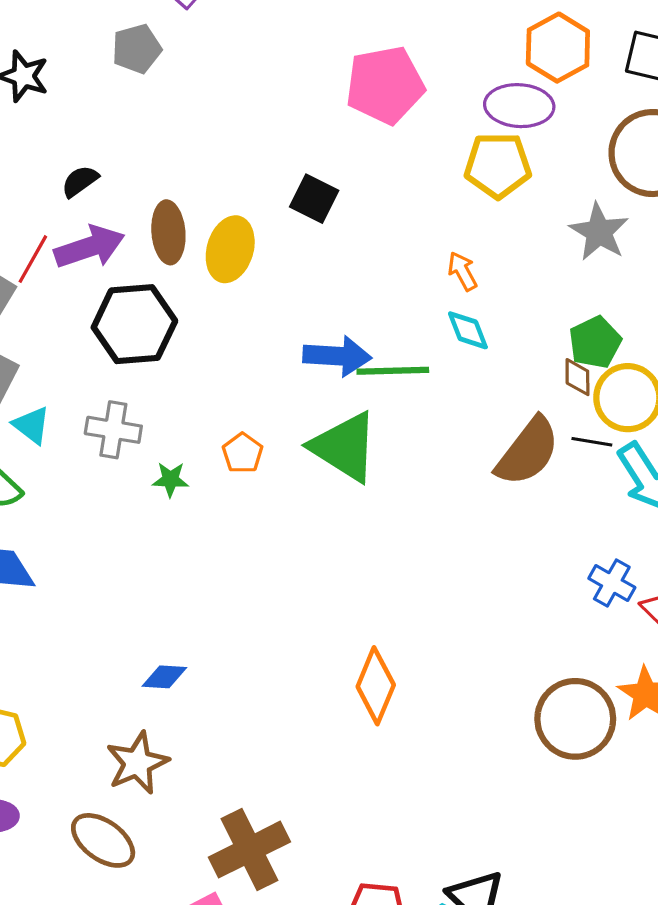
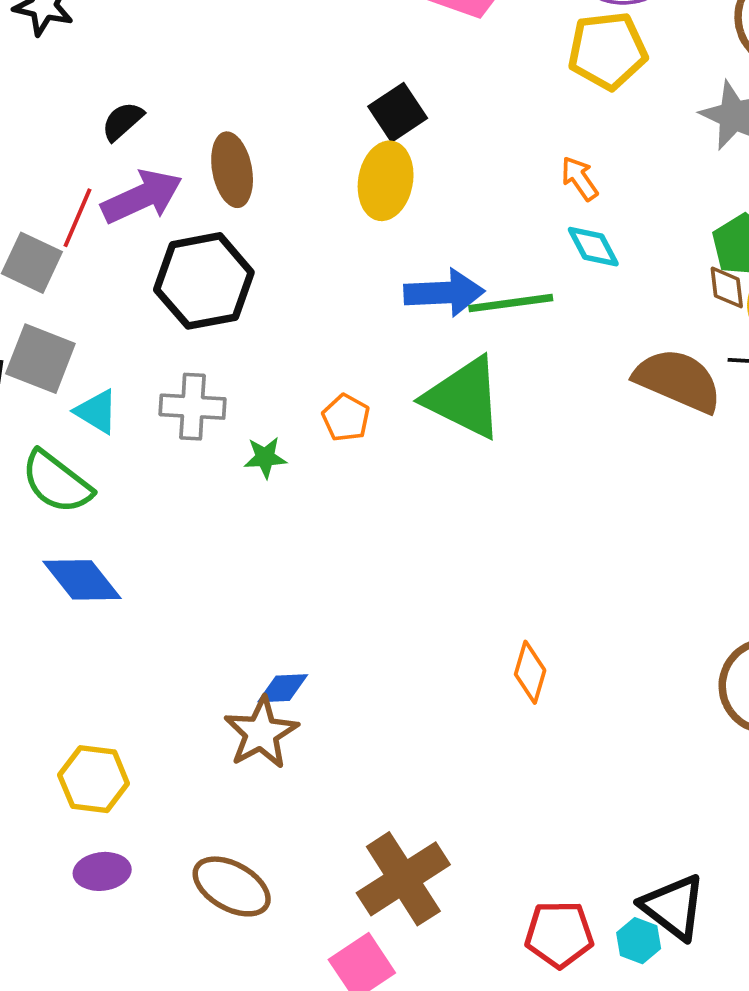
black square: (314, 199) -> (398, 112), turned 36
yellow ellipse: (230, 249) -> (386, 181), moved
brown semicircle: (528, 452) -> (678, 380), turned -98
orange diamond: (376, 686) -> (530, 672), size x0.7
brown star: (137, 763) -> (261, 733), moved

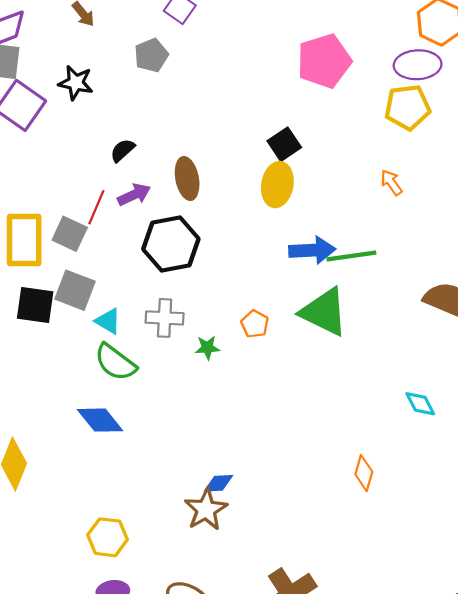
purple arrow: (142, 197) -> (134, 195), size x0.7
cyan diamond: (593, 247) -> (420, 404), moved
green semicircle: (57, 482) -> (115, 362), moved

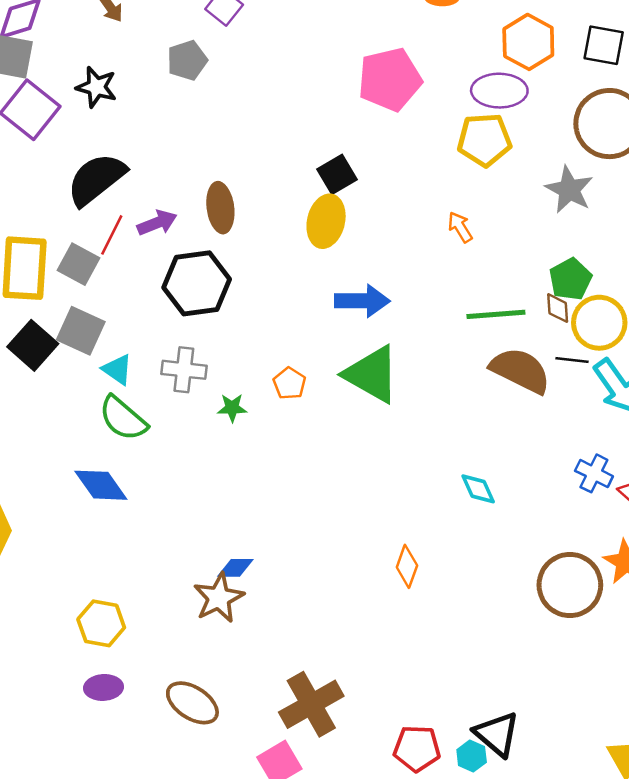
black semicircle: (123, 150) -> (96, 179), moved, size x2.0
green line: (351, 256) -> (496, 314), moved
black square: (35, 305) -> (33, 345), turned 30

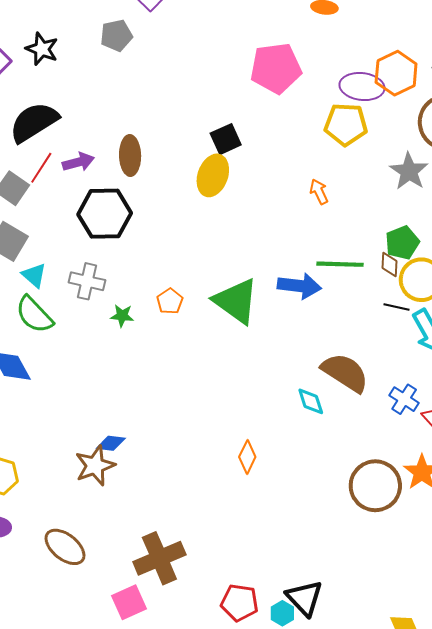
orange hexagon: (528, 42) -> (396, 73), moved
blue arrow: (362, 301) -> (299, 286), moved
brown semicircle: (520, 370) -> (345, 373), moved

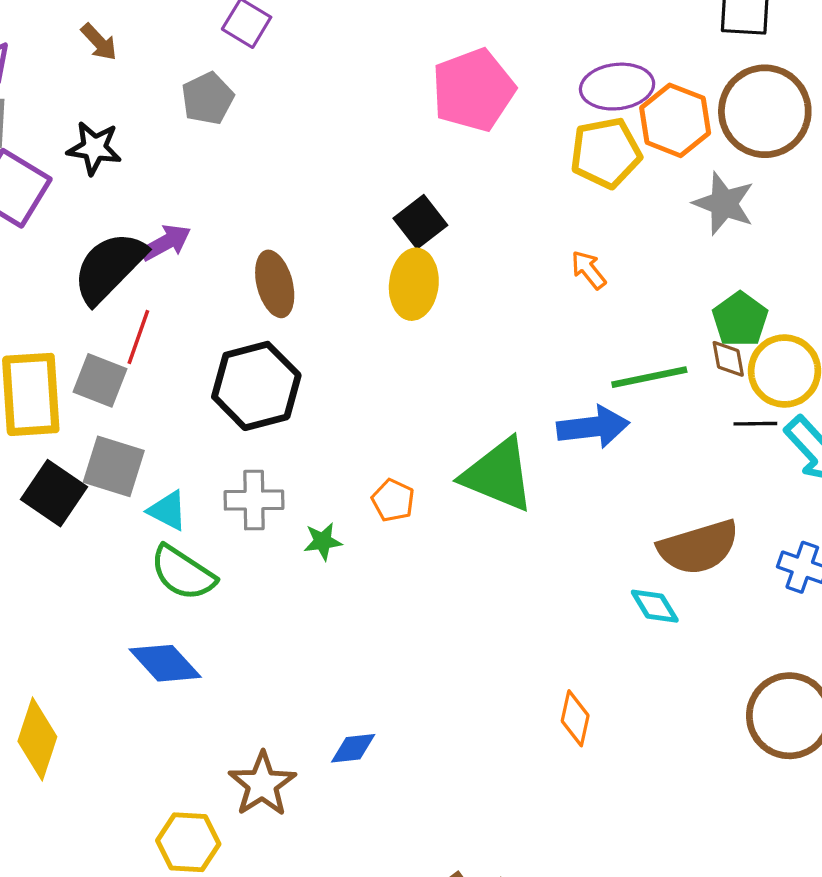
orange hexagon: (396, 73) -> (675, 120), moved
purple arrow: (78, 162) -> (166, 243), moved
brown semicircle: (345, 373) -> (698, 547), turned 144
brown star: (95, 466) -> (262, 784), moved

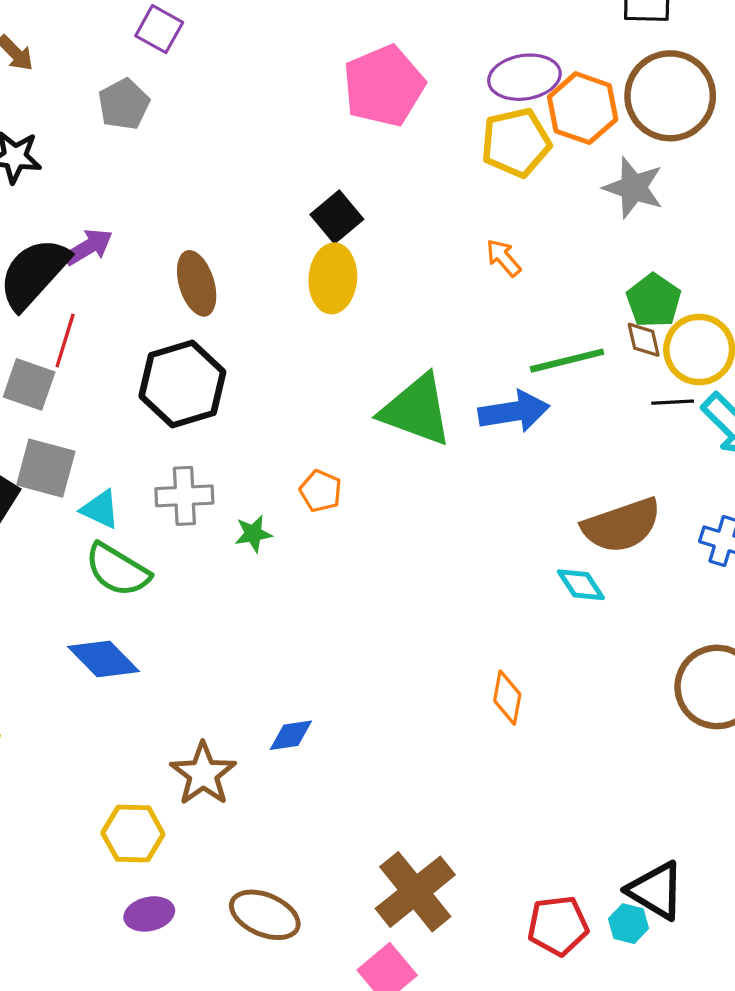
green triangle: (498, 475) -> (416, 410), moved

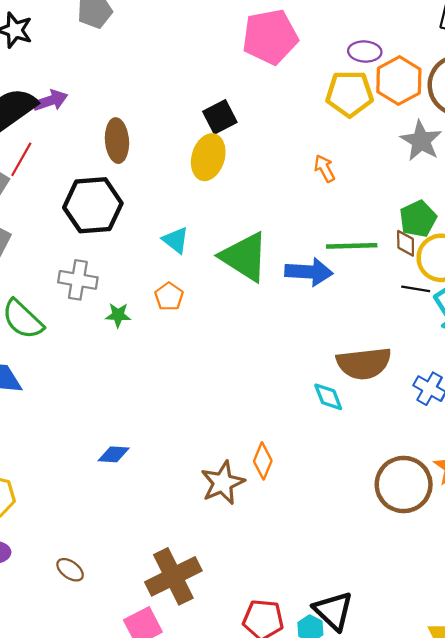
purple ellipse: (524, 77) -> (365, 52), size x0.7
cyan triangle: (100, 509) -> (176, 240), moved
brown star: (203, 774) -> (223, 483), moved
brown ellipse: (265, 915) -> (70, 570), size x0.6

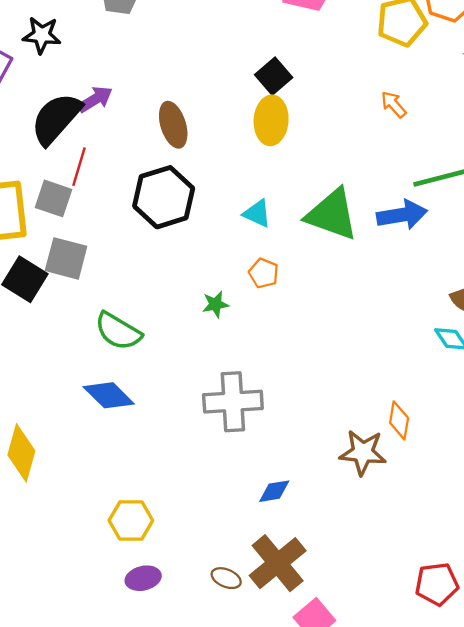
gray cross: (78, 280) -> (233, 402), moved, size x1.4
blue diamond: (114, 454) -> (274, 491), moved
brown star: (223, 483) -> (363, 452), turned -30
brown cross: (173, 576) -> (278, 563), moved

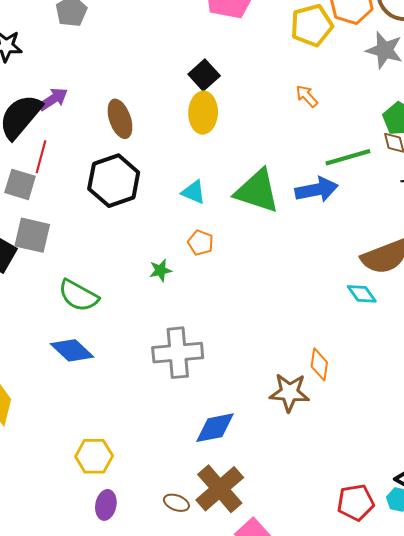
blue diamond: (274, 491) -> (215, 428), size x1.5
purple ellipse: (143, 578) -> (106, 505), turned -64

